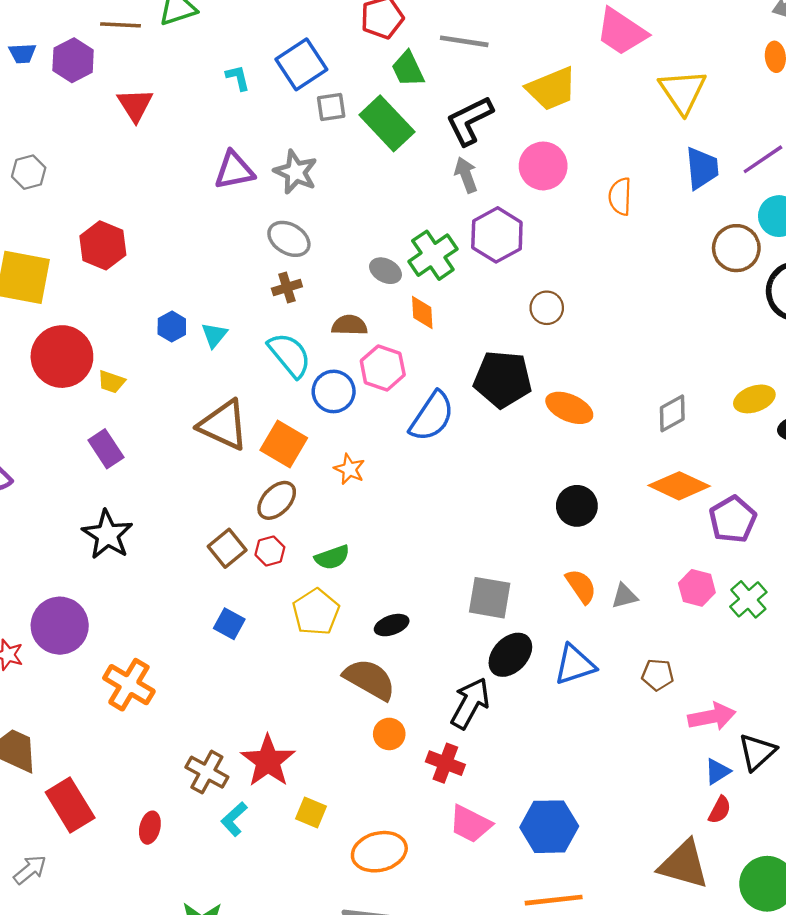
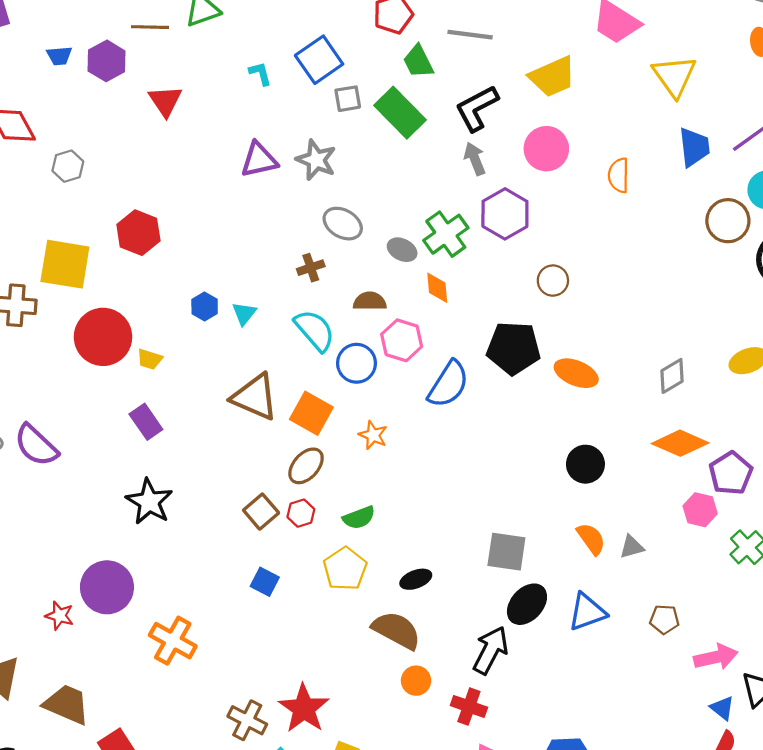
gray ellipse: (289, 239) -> (343, 224), moved
pink hexagon: (697, 588) -> (700, 510), moved
blue triangle: (718, 771) -> (722, 708), turned -48

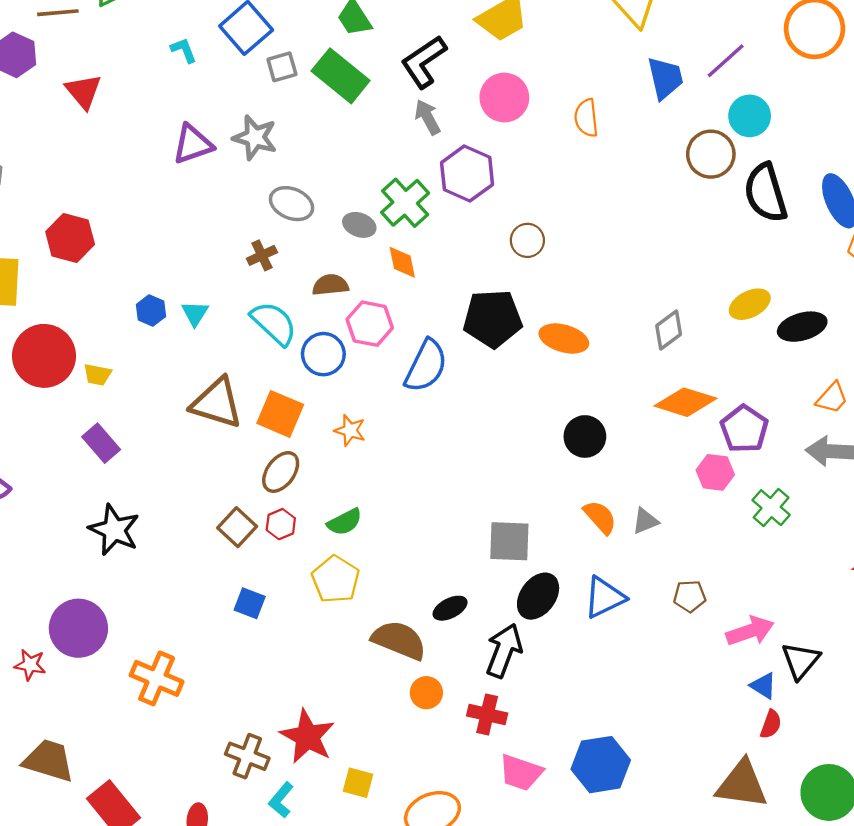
black ellipse: (416, 579) -> (450, 608), moved

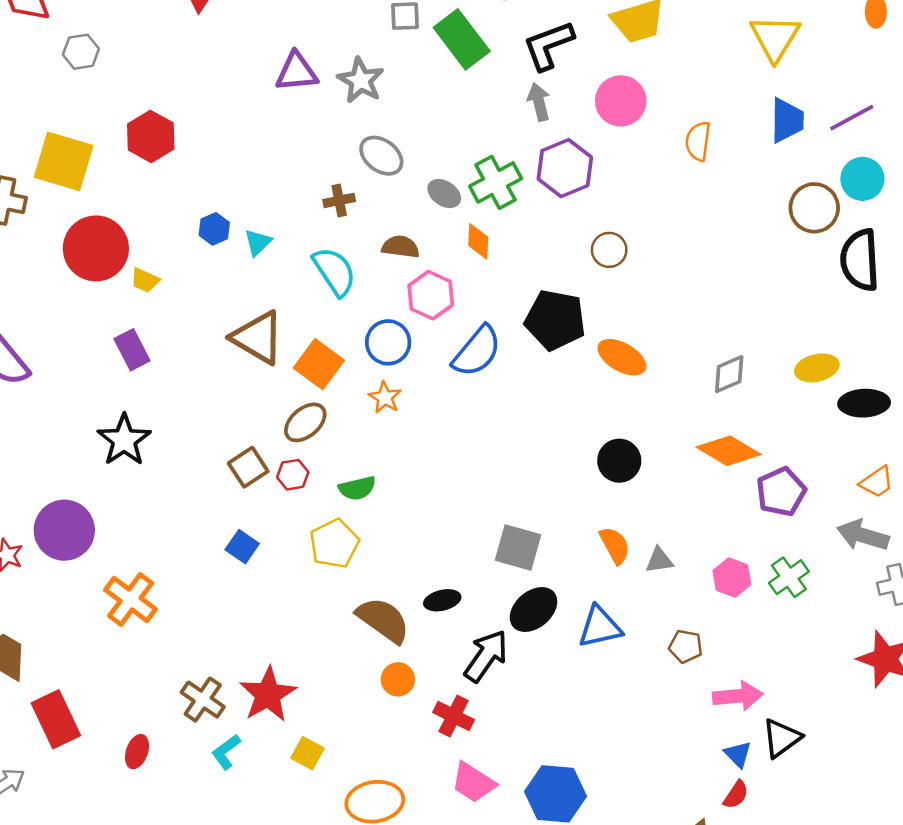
blue circle: (323, 354) -> (388, 342), moved
pink hexagon: (715, 472) -> (732, 577), moved

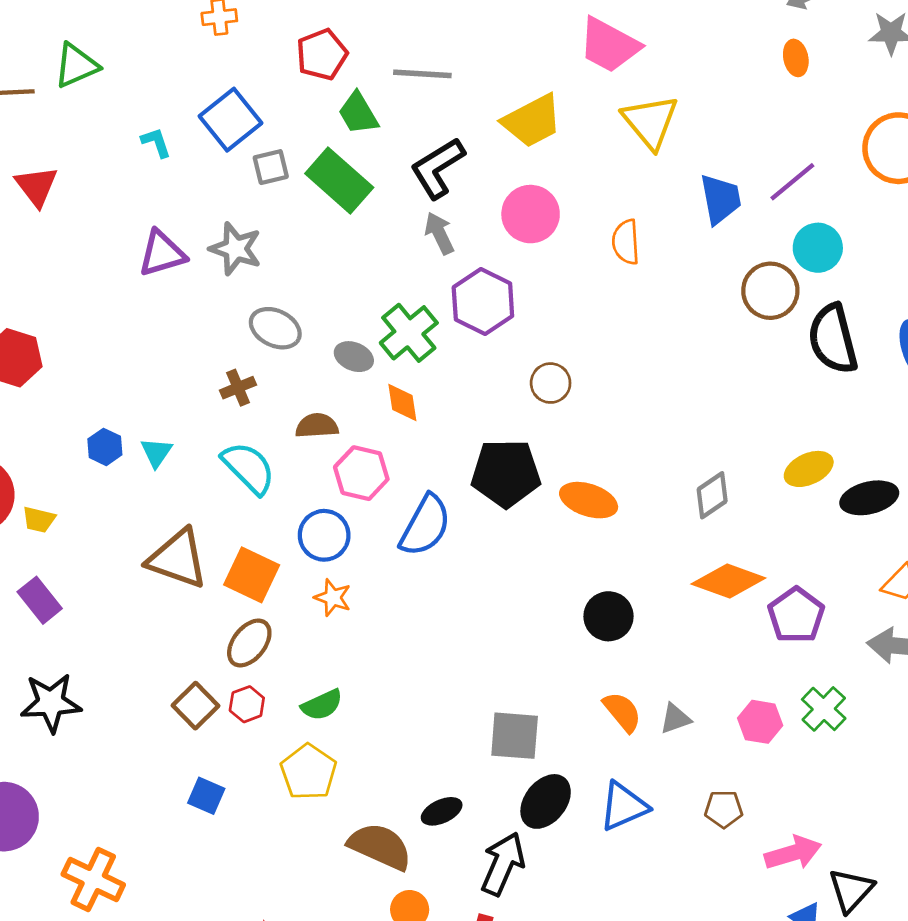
yellow triangle: (775, 38) -> (650, 122), moved
black star: (124, 440) -> (51, 703), turned -30

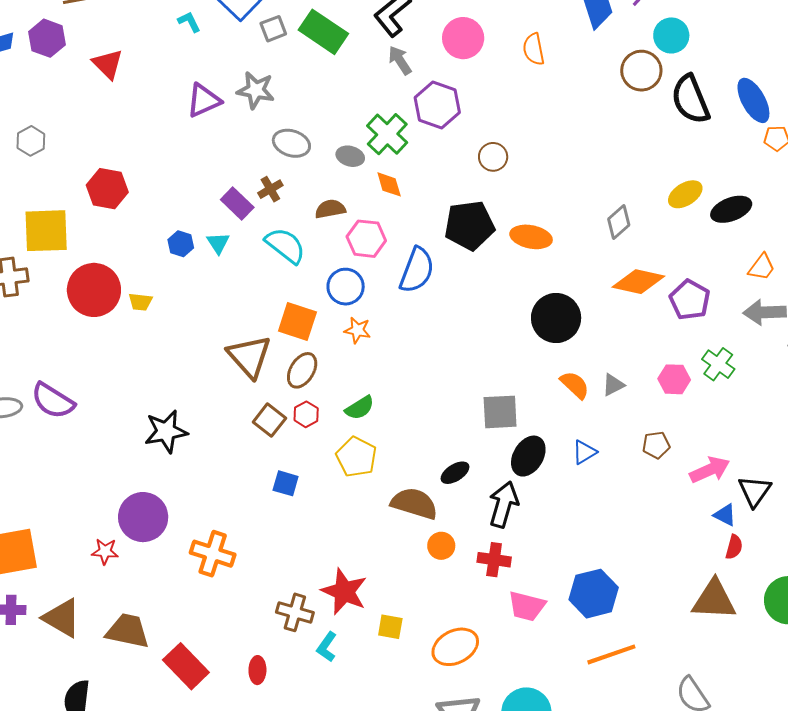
brown triangle: (177, 559) -> (249, 356), moved, turned 36
purple rectangle: (40, 600) -> (237, 203), moved
black circle: (608, 616) -> (556, 318), size x1.4
blue triangle: (624, 806) -> (584, 452), size x0.7

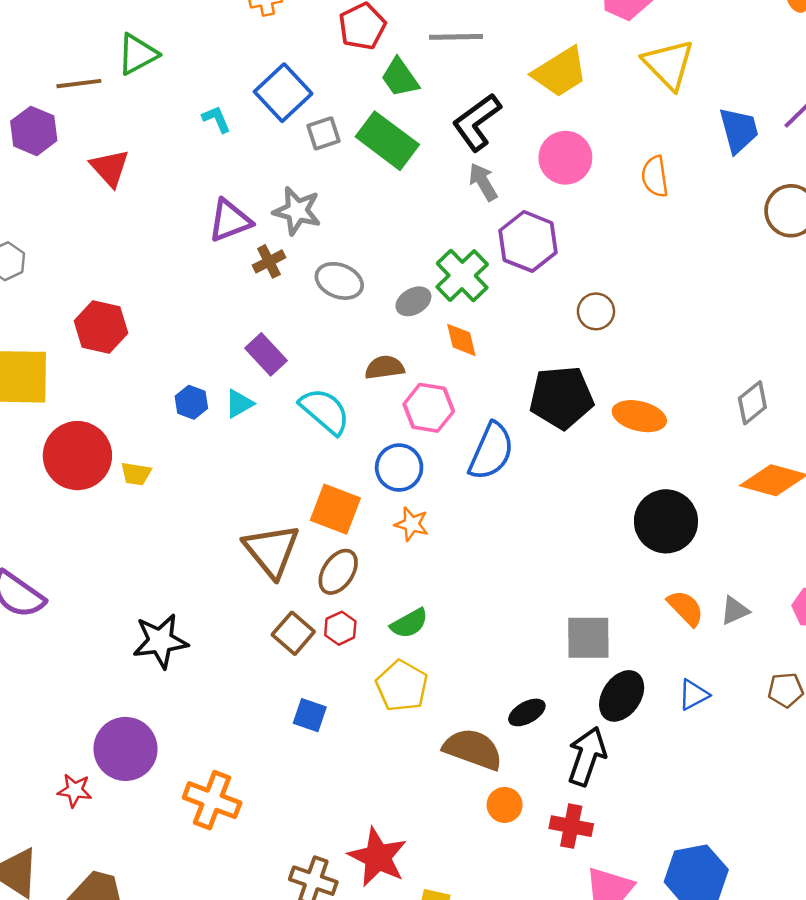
gray ellipse: (350, 156) -> (413, 301), turned -48
brown cross: (270, 189) -> (269, 261), moved
cyan triangle: (218, 243) -> (239, 404), turned 30

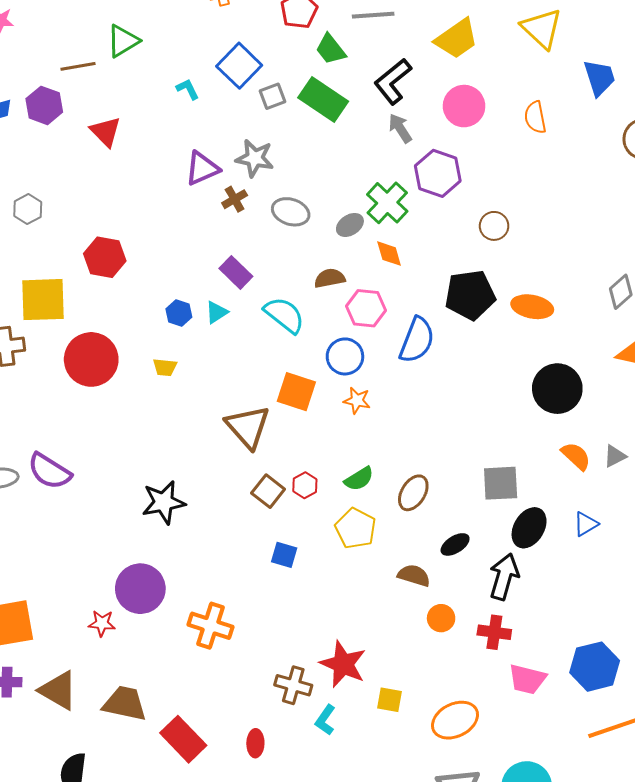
yellow trapezoid: (136, 474) -> (165, 367), moved
brown ellipse: (338, 572) -> (413, 493), moved
brown semicircle: (473, 749) -> (414, 575), size x0.7

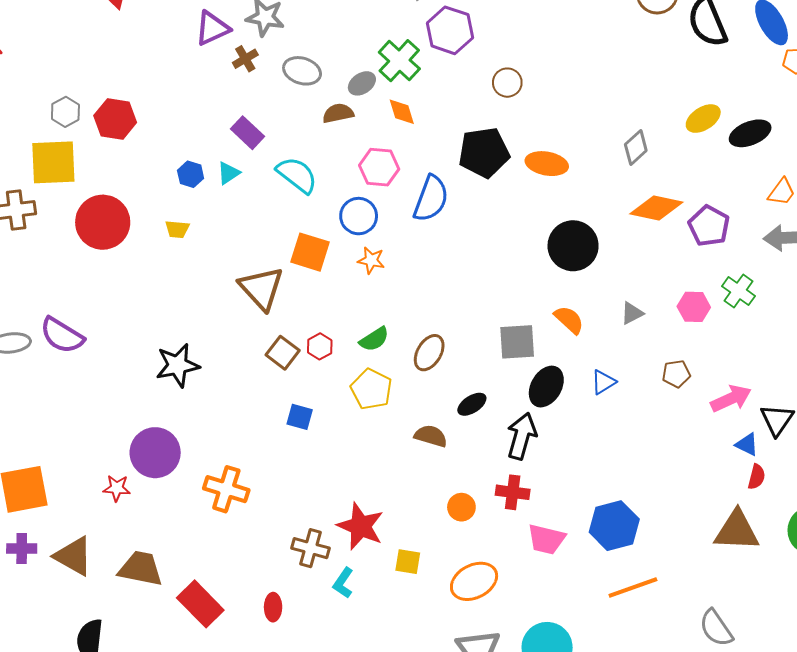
gray hexagon: (28, 209) -> (65, 112), moved
brown semicircle: (330, 278) -> (338, 113), moved
orange semicircle: (576, 456) -> (569, 320), moved
orange circle: (441, 618) -> (461, 507), moved

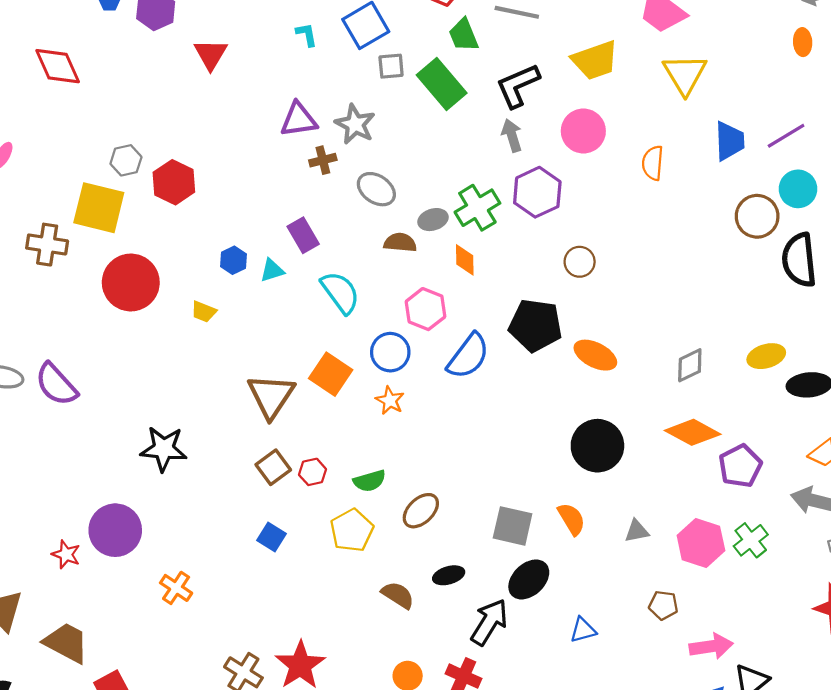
pink hexagon: (694, 307) -> (701, 543), size x1.4
blue triangle: (603, 382) -> (583, 630), moved
orange cross: (226, 489) -> (176, 588), size x0.7

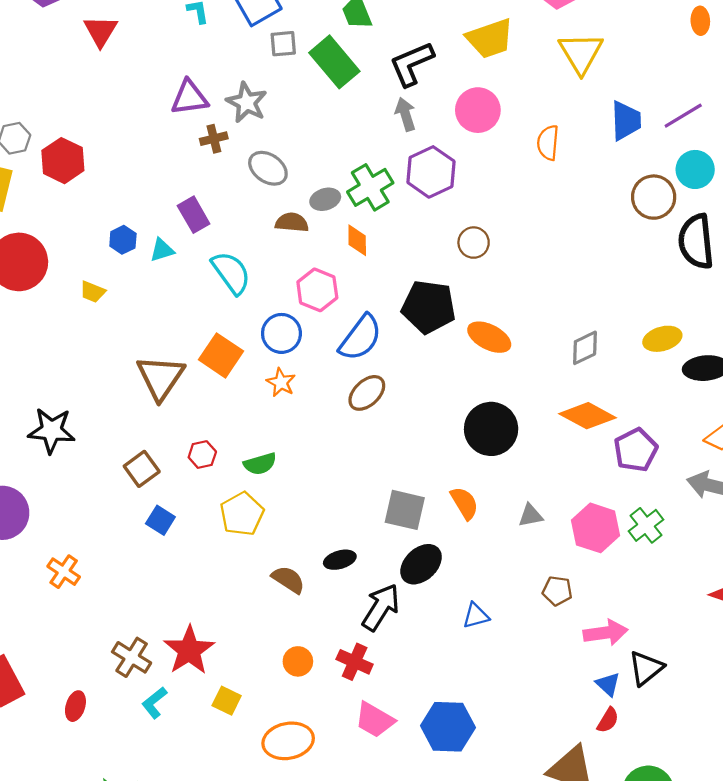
brown square: (273, 467) -> (142, 469), moved
brown ellipse: (421, 511) -> (367, 393), moved

